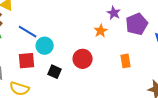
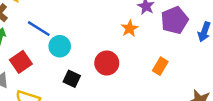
red square: (27, 61) -> (21, 62), moved, turned -30
orange rectangle: (126, 61) -> (160, 66), turned 40

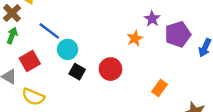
orange rectangle: (160, 66) -> (159, 88), moved
black square: (72, 79) -> (77, 72), moved

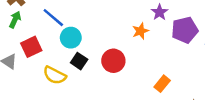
yellow semicircle: (33, 97) -> (55, 75), moved

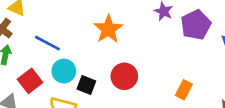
orange star: (140, 31) -> (108, 29), moved, size x1.5
cyan circle: (71, 38) -> (64, 71), moved

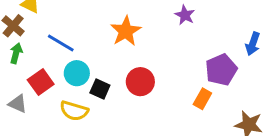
purple pentagon: (196, 25) -> (221, 70), moved

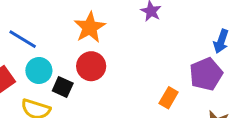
purple pentagon: (221, 70) -> (206, 74), moved
red circle: (140, 82) -> (91, 66), moved

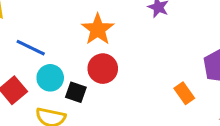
orange rectangle: (169, 98) -> (184, 93), turned -60

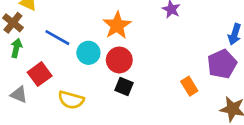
cyan circle: (50, 78) -> (88, 53), moved
black square: (76, 92) -> (124, 87), moved

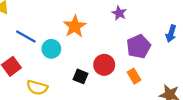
red circle: (119, 60) -> (104, 65), moved
purple pentagon: (222, 64) -> (139, 46), moved

